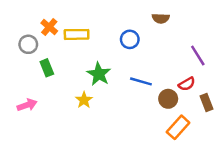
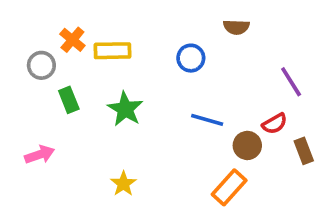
green star: (99, 74) -> (125, 109), moved
yellow star: (84, 100) -> (123, 184), moved
orange rectangle: (178, 127) -> (229, 187), moved

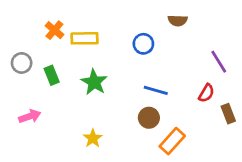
gray circle: (41, 65) -> (22, 63), moved
red semicircle: (275, 124) -> (206, 93), turned -30
brown circle: (247, 145) -> (149, 118), moved

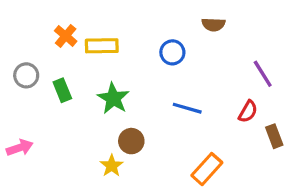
pink arrow: (30, 116) -> (20, 148), moved
brown circle: (149, 118) -> (131, 141), moved

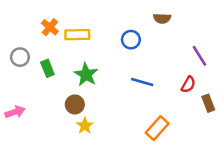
brown circle: (131, 141) -> (75, 104), moved

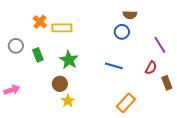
blue circle: (131, 40) -> (122, 32), moved

